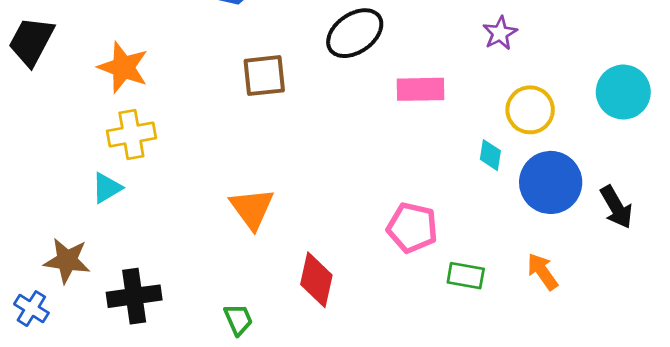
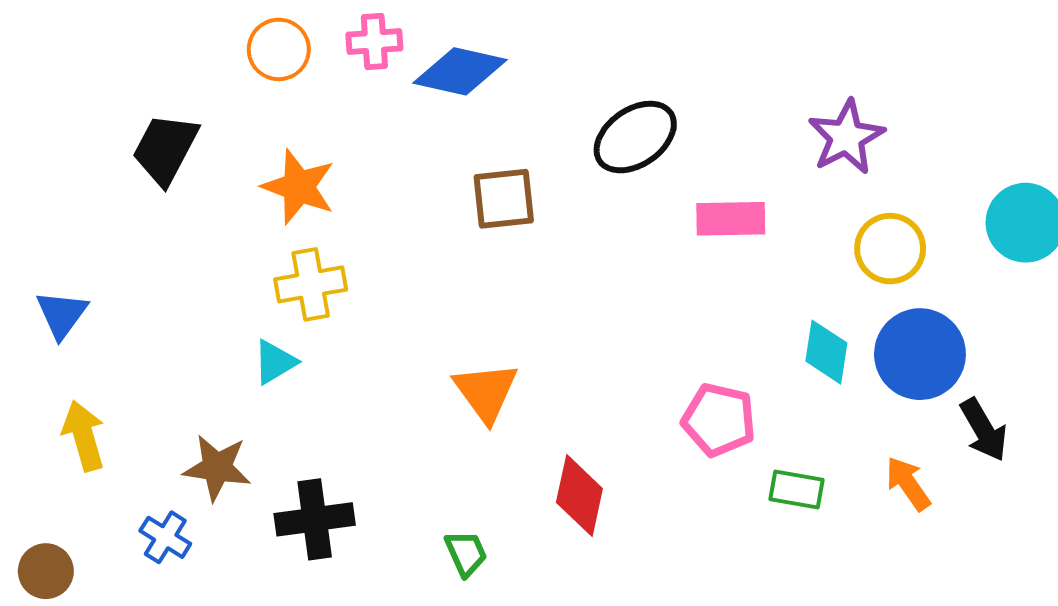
purple star: (500, 33) -> (846, 137), size x1.5
cyan diamond: (490, 155) -> (826, 352), moved, size x1.4
black arrow: (616, 207) -> (984, 430), moved

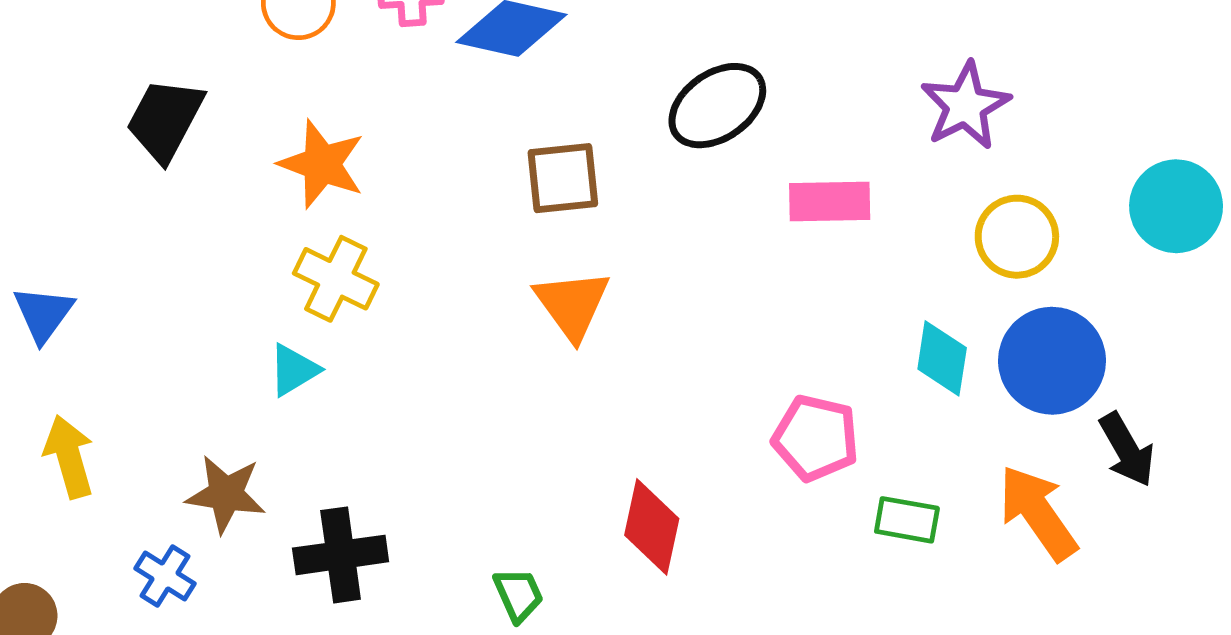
yellow cross: (311, 284) -> (336, 279), turned 36
orange triangle: (486, 392) -> (572, 305), moved
orange arrow: (908, 484) -> (1038, 513), size x1.5

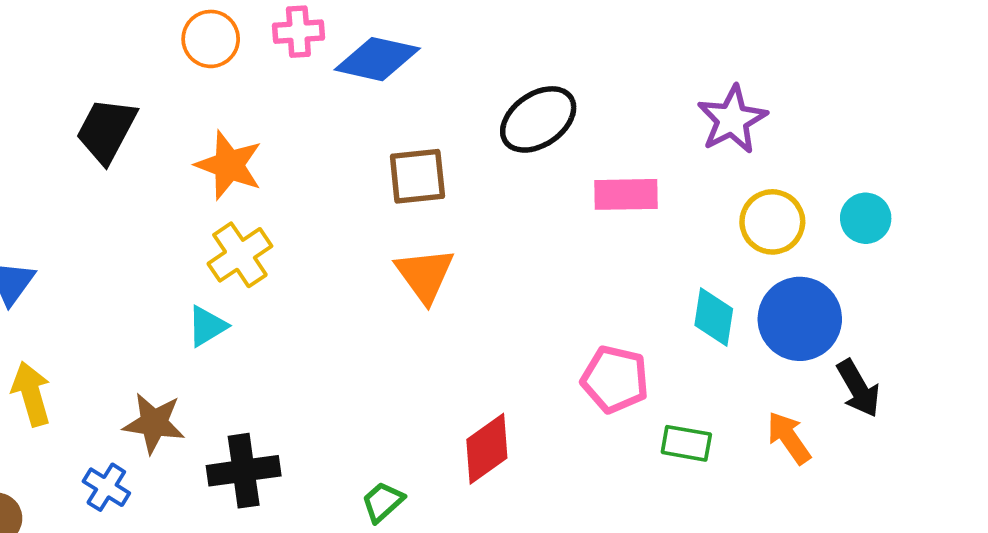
cyan circle: (1176, 206) -> (866, 218), moved, size x0.7
yellow cross: (336, 279) -> (240, 255), turned 30
orange arrow: (1038, 513) -> (789, 438), size x0.7
red diamond: (652, 527) -> (487, 449), turned 42
green trapezoid: (518, 595) -> (383, 502), turned -108

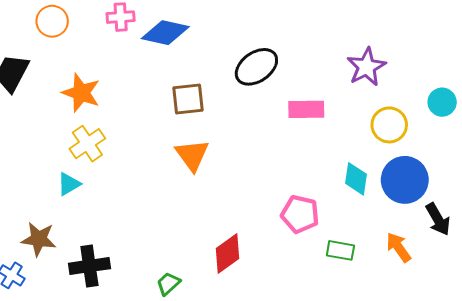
orange circle: (211, 39) -> (52, 21), moved
cyan circle: (866, 218) -> (442, 102), moved

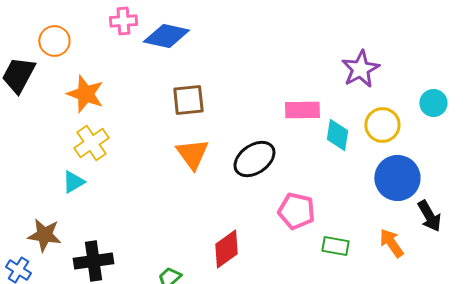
orange circle: (52, 21) -> (54, 41), moved
black ellipse: (256, 67) -> (254, 159), moved
cyan diamond: (356, 179) -> (337, 135), moved

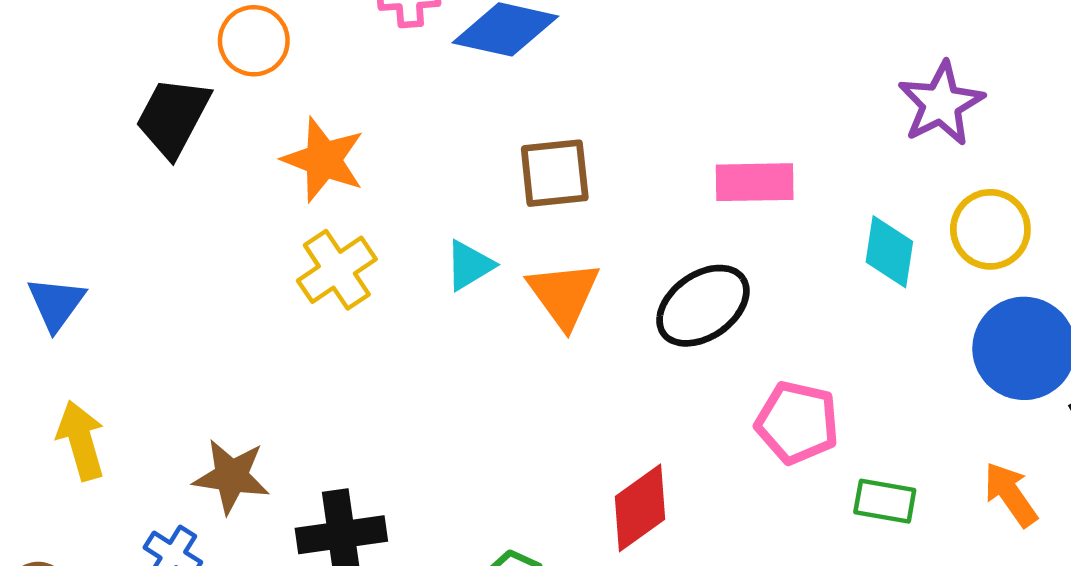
pink rectangle: (302, 110) -> (755, 182), moved
cyan triangle: (73, 182) -> (469, 265), moved

